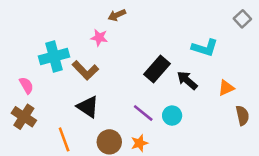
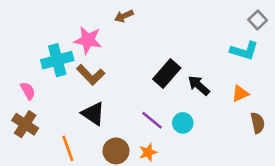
pink star: (99, 38) -> (88, 40), moved, size x1.5
cyan L-shape: (205, 48) -> (244, 51), moved

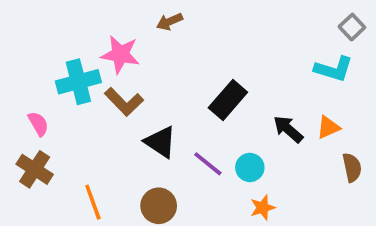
black arrow: (199, 85) -> (288, 129), moved
black triangle: (93, 114) -> (160, 142), moved
orange star: (148, 152) -> (263, 208), moved

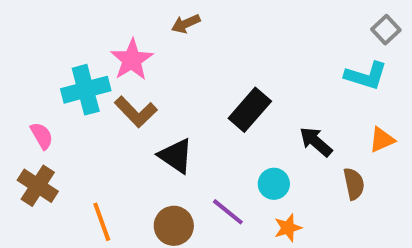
pink star: (120, 54) -> (132, 60), turned 30
orange triangle: (328, 127) -> (382, 140), moved
purple line: (208, 164) -> (228, 212), moved
brown semicircle: (352, 167) -> (354, 184), moved

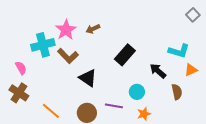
brown arrow: (186, 24) -> (93, 29), moved
cyan L-shape: (366, 76) -> (179, 51), moved
purple line: (228, 212) -> (114, 106), turned -30
orange line: (102, 222) -> (51, 111), turned -30

